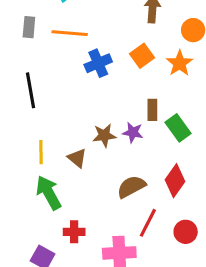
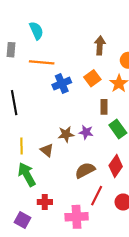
gray rectangle: (29, 27) -> (11, 50), moved
brown rectangle: (152, 110) -> (104, 107), moved

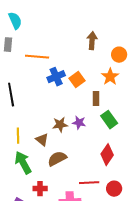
cyan semicircle: (36, 31) -> (15, 21), moved
orange square: (92, 78) -> (77, 80), moved
brown semicircle: (85, 170) -> (57, 159), moved
red line: (97, 196) -> (89, 183), turned 60

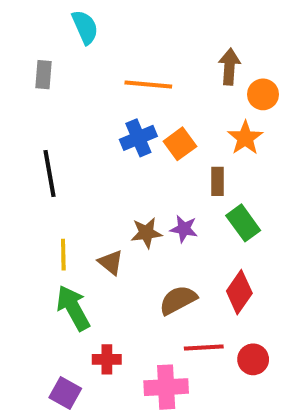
cyan semicircle: (15, 21) -> (85, 27), moved
brown arrow: (92, 41) -> (229, 67), moved
orange line: (37, 57) -> (148, 84), moved
brown semicircle: (57, 159) -> (178, 300), moved

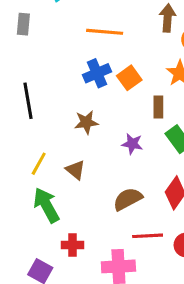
brown star: (146, 233) -> (86, 122), moved
yellow line: (63, 255) -> (39, 164), turned 30

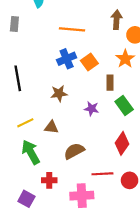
yellow line: (39, 164) -> (25, 123), turned 35
brown triangle: (76, 170) -> (51, 127), turned -32
brown semicircle: (128, 199) -> (74, 151), moved

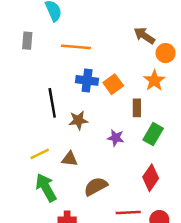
brown arrow: (117, 20) -> (144, 36), turned -60
orange line: (72, 29) -> (76, 47), moved
blue cross: (67, 59) -> (87, 80), turned 30
black line: (18, 78) -> (52, 103), moved
green rectangle: (124, 105) -> (153, 134), turned 66

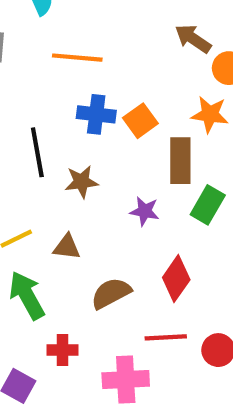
orange star: (154, 80) -> (210, 114), turned -30
brown rectangle: (137, 108) -> (180, 161), size x1.5
red diamond: (151, 178) -> (176, 279), moved

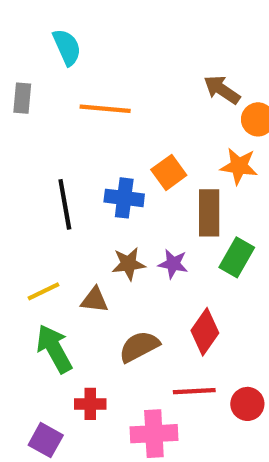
blue cross: (96, 114) -> (124, 198), moved
brown star: (81, 182) -> (128, 264), moved

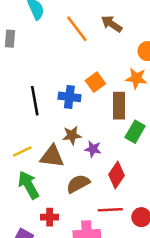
brown arrow: (222, 90) -> (112, 24), moved
orange line: (105, 109) -> (77, 29), moved, turned 48
purple star: (173, 264) -> (93, 149), moved
brown triangle: (94, 300) -> (52, 156), size x1.5

